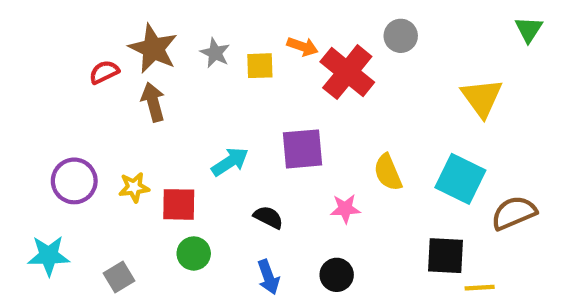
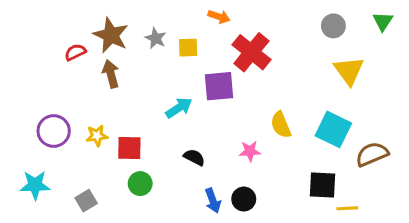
gray circle: (401, 36) -> (333, 26), moved
orange arrow: (303, 46) -> (219, 17), moved
purple square: (303, 149) -> (219, 86), moved
cyan arrow: (230, 162) -> (179, 108), moved
blue arrow: (268, 277) -> (213, 201), moved

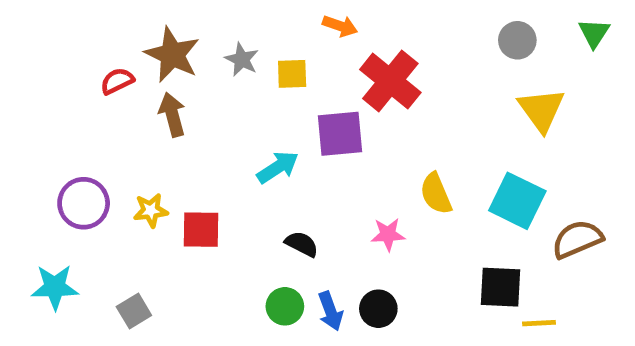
green circle: (140, 184) -> (285, 306), moved

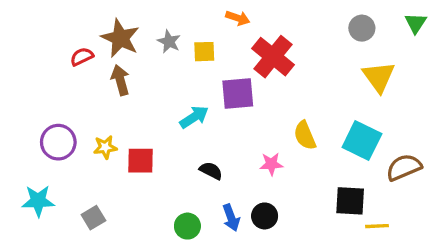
green circle: (285, 306) -> (187, 226), moved

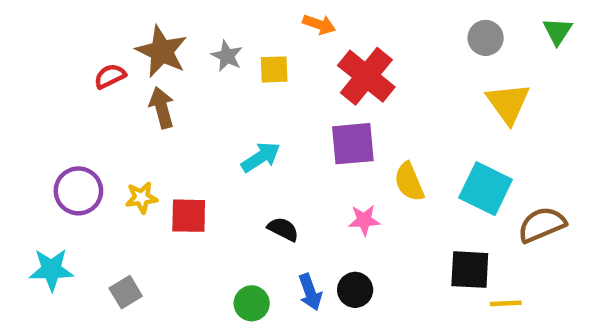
purple square: (238, 94) -> (353, 144), moved

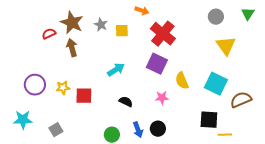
purple square: (353, 144) -> (157, 64), turned 30

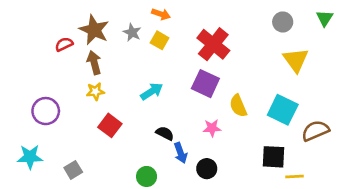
orange arrow: (142, 11) -> (161, 14), moved
yellow square: (122, 31) -> (160, 40), turned 32
yellow star: (63, 88) -> (95, 91), moved
red square: (84, 96) -> (110, 125), turned 36
blue arrow: (138, 130) -> (181, 153), moved

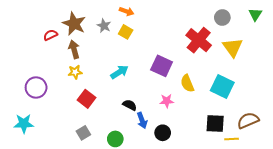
red cross: (213, 44) -> (199, 40), moved
brown semicircle: (315, 131) -> (248, 120), moved
gray square: (73, 170) -> (83, 133), moved

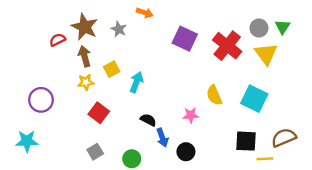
green triangle: (255, 14) -> (283, 27), moved
gray circle: (222, 17) -> (259, 28), moved
yellow square: (126, 32) -> (112, 69), moved, turned 32
purple square: (162, 66) -> (185, 39), moved
cyan arrow: (119, 72) -> (136, 82), turned -36

